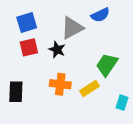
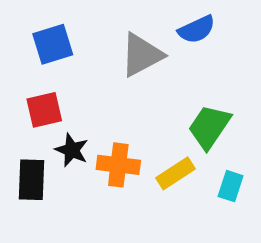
red square: (29, 47) -> (44, 110), moved
black star: (57, 50) -> (72, 150), moved
cyan rectangle: (122, 103) -> (231, 186), moved

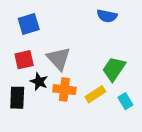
blue semicircle: (197, 29) -> (107, 16), turned 36
gray triangle: (142, 55) -> (59, 59), moved, turned -45
cyan rectangle: (231, 186) -> (125, 101), turned -49

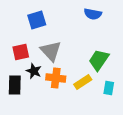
blue square: (29, 24) -> (37, 20), moved
cyan rectangle: (125, 101) -> (109, 88), turned 40

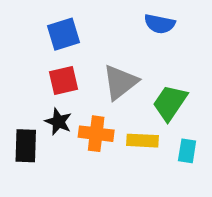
gray triangle: (51, 51) -> (120, 82), moved, turned 35
red square: (21, 52) -> (64, 80), moved
yellow rectangle: (83, 82) -> (142, 141), turned 36

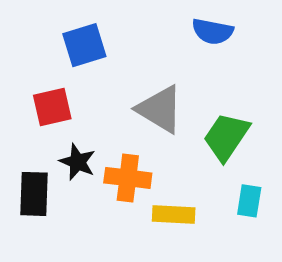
red square: (64, 80) -> (52, 107), moved
gray triangle: (120, 82) -> (160, 109), turned -51
yellow rectangle: (142, 141) -> (174, 215), moved

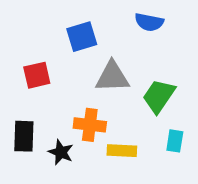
blue square: (84, 45) -> (82, 37), moved
gray triangle: (160, 109) -> (112, 77), turned -33
black star: (77, 162) -> (61, 152), moved

